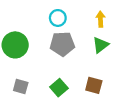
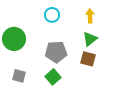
gray pentagon: (62, 44) -> (56, 52), moved
brown square: (94, 85) -> (88, 59), moved

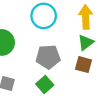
cyan circle: (52, 15) -> (44, 16), size x1.5
yellow arrow: (90, 16) -> (86, 17), size x1.5

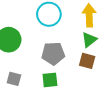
green square: (45, 85) -> (50, 80), turned 35

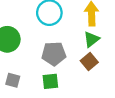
brown square: (87, 61) -> (89, 61), turned 35

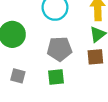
brown square: (89, 61) -> (95, 57), turned 35

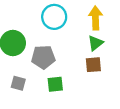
gray pentagon: (59, 49) -> (43, 57), moved

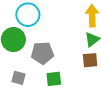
cyan circle: (54, 17) -> (28, 15), moved

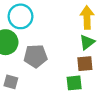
green square: (54, 79) -> (74, 83), moved

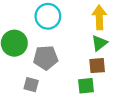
cyan circle: (21, 16) -> (48, 16), moved
gray square: (11, 82) -> (31, 85), moved

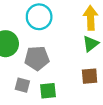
brown square: (97, 66) -> (90, 76), moved
green square: (86, 86) -> (48, 91), moved

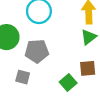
green square: (48, 91) -> (68, 82), moved, turned -35

